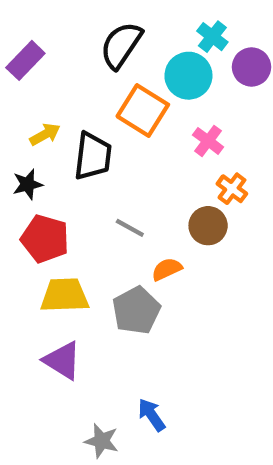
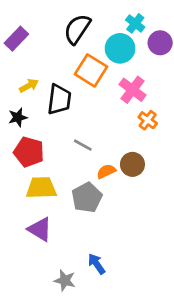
pink cross: (208, 141) -> (132, 90), size x1.4
brown circle: (208, 226) -> (132, 164), moved

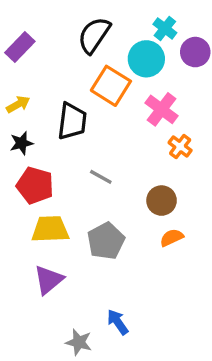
yellow arrow: (29, 86) -> (18, 104), moved
orange semicircle: (106, 171) -> (172, 238), moved
purple triangle: (40, 229) -> (48, 280), turned 48

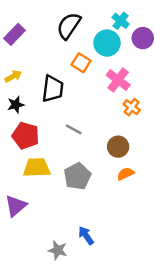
orange square: (111, 86) -> (81, 63), size x0.7
purple triangle: (48, 280) -> (16, 206), moved

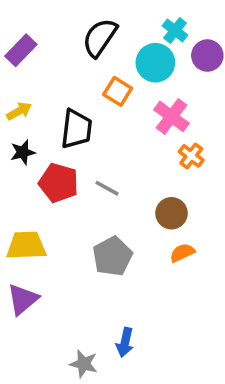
red pentagon: (26, 136) -> (59, 183), moved
yellow trapezoid: (37, 168) -> (26, 246), moved
blue arrow: (86, 235) -> (125, 342), turned -132

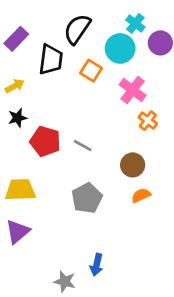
black trapezoid: (76, 129) -> (51, 60), moved

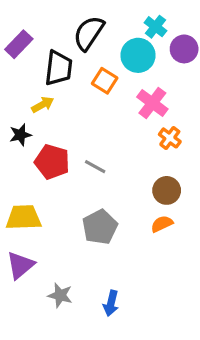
yellow arrow: (15, 86) -> (43, 105), moved
brown circle: (133, 165) -> (167, 190), moved
gray star: (65, 281) -> (60, 295), moved

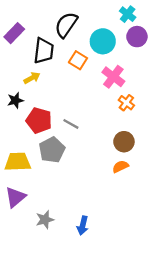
cyan cross: (155, 27) -> (128, 14), moved
gray pentagon: (100, 227) -> (52, 150), moved
gray star: (60, 295) -> (45, 220), turned -30

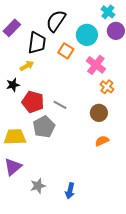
brown circle: (124, 142) -> (99, 113), moved

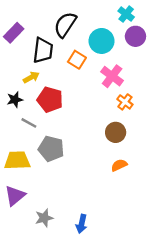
red pentagon: (33, 102) -> (50, 100), moved
gray line: (60, 105) -> (29, 123), moved
gray pentagon: (44, 127) -> (51, 149), turned -30

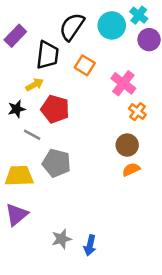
cyan circle: (102, 41) -> (112, 25), moved
orange semicircle: (119, 165) -> (131, 169), moved
gray star: (44, 218) -> (62, 239), moved

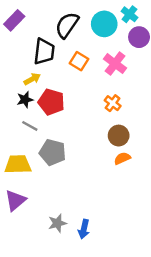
purple rectangle: (15, 36) -> (14, 20), moved
pink cross: (123, 83) -> (115, 64), moved
black star: (17, 109) -> (25, 100), moved
orange cross: (137, 112) -> (113, 103), moved

